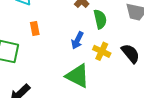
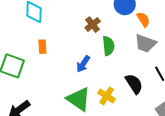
yellow cross: (102, 51) -> (107, 96), moved

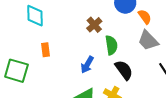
gray trapezoid: (145, 43) -> (148, 40), turned 30
black semicircle: (134, 84) -> (124, 70), moved

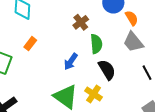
orange rectangle: (46, 50) -> (30, 44), turned 40

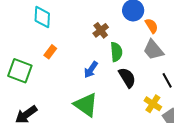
yellow cross: (94, 94) -> (153, 104), moved

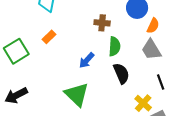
orange semicircle: (152, 26) -> (153, 26), turned 49
brown cross: (101, 30) -> (102, 23), turned 35
green square: (20, 71) -> (16, 51), turned 30

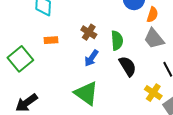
brown cross: (102, 23) -> (89, 32), moved, turned 35
orange rectangle: (49, 37) -> (51, 40), turned 48

